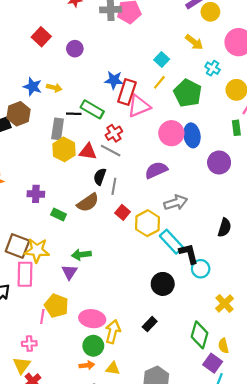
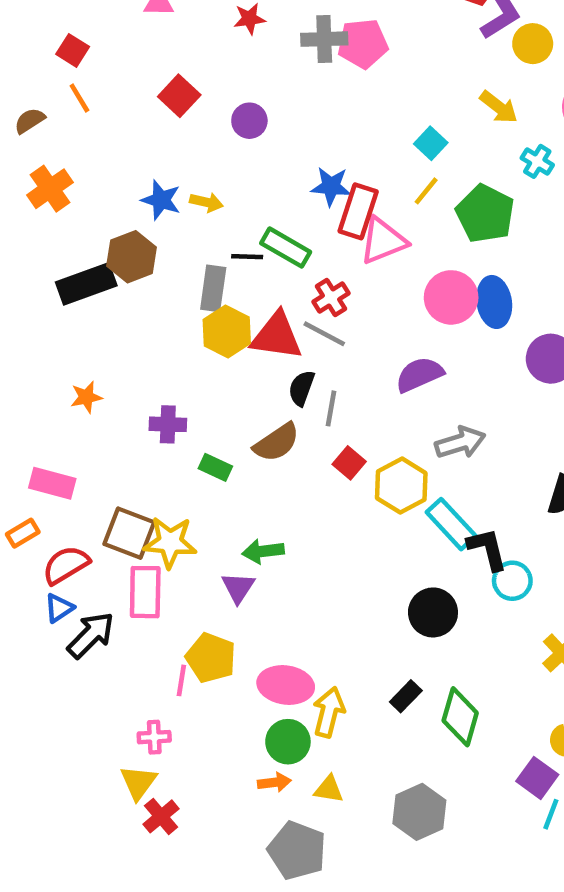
red triangle: (88, 152) -> (277, 336), size x1.4
green diamond: (200, 335) -> (460, 717), moved

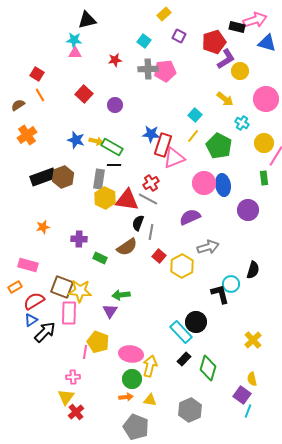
green rectangle: (286, 248) -> (112, 147), moved
brown hexagon: (132, 257) -> (63, 177), moved
cyan rectangle: (451, 524) -> (181, 332), moved
cyan circle: (512, 581) -> (231, 284), moved

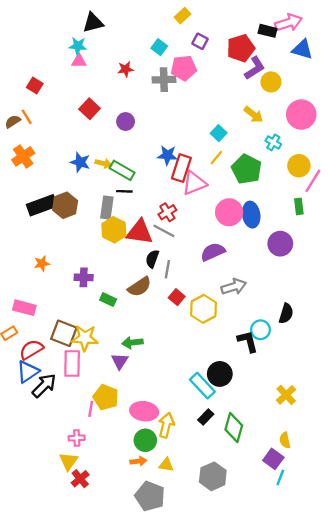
pink pentagon: (165, 71) -> (184, 68), moved
orange line: (40, 95) -> (27, 117), moved
blue triangle: (31, 320) -> (28, 372), size x1.5

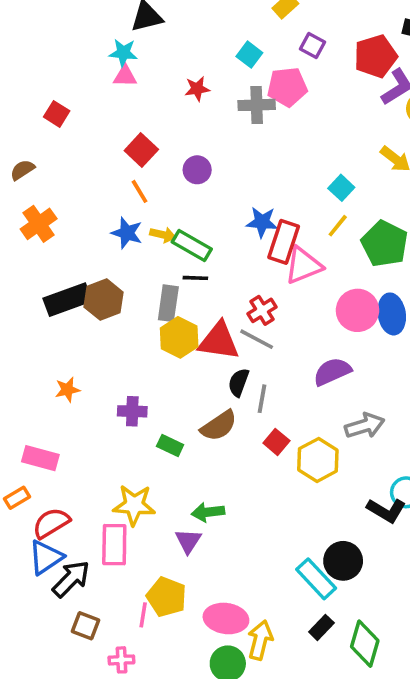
orange line: (27, 117) -> (139, 191), moved
brown square: (64, 333) -> (85, 626), moved, size x0.7
black L-shape: (248, 341) -> (386, 510), turned 135

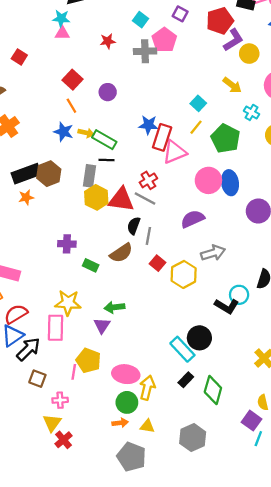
pink pentagon: (287, 87) -> (164, 40), turned -30
orange star: (67, 390) -> (26, 197), moved

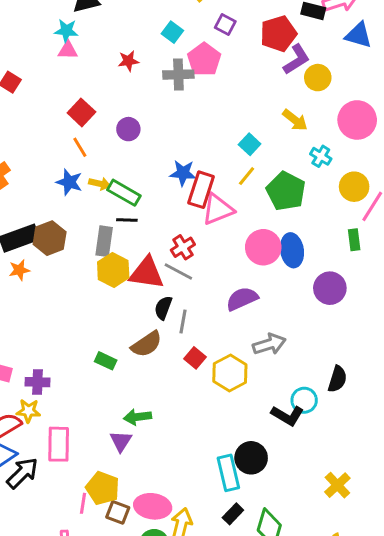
purple cross: (67, 244) -> (37, 382), moved
yellow star: (68, 303) -> (28, 411), moved, size x0.7
cyan rectangle: (182, 349) -> (228, 473), turned 30
brown square: (37, 379) -> (118, 512), moved

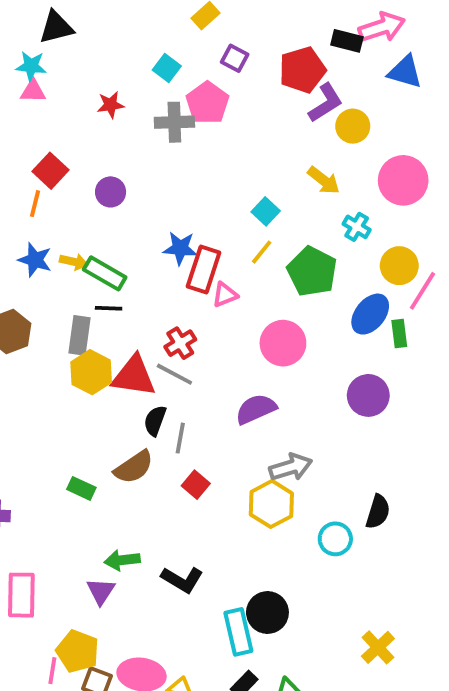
orange line: (80, 147) -> (35, 204), moved, turned 45
pink triangle: (218, 209) -> (225, 295), size x0.6
blue ellipse: (292, 250) -> (370, 314), moved, turned 48
yellow hexagon: (230, 373) -> (271, 504), moved
black L-shape: (287, 415) -> (182, 580), moved

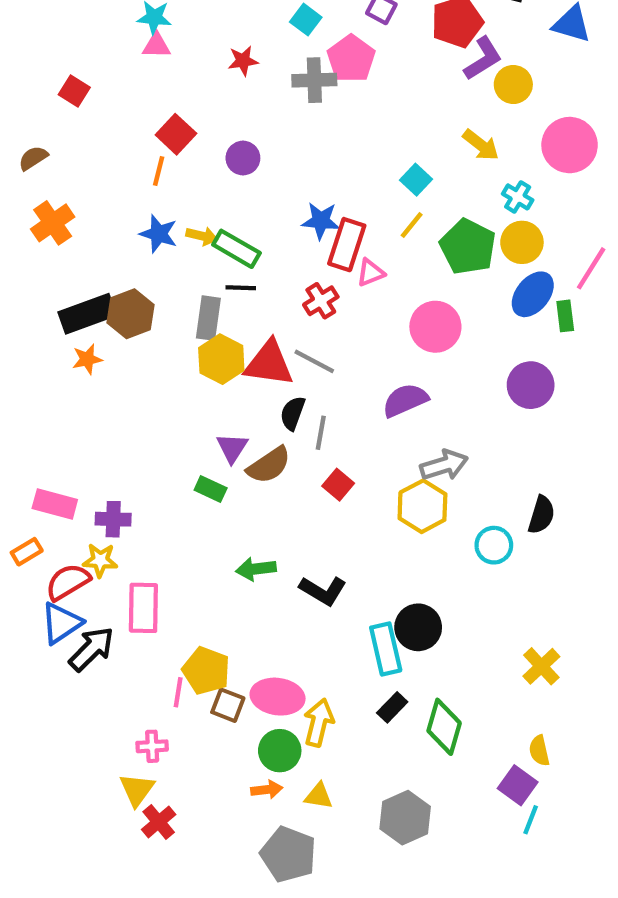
yellow circle: (399, 266) -> (522, 242), moved
red cross: (180, 343) -> (321, 301), moved
purple triangle: (101, 591) -> (232, 448), moved

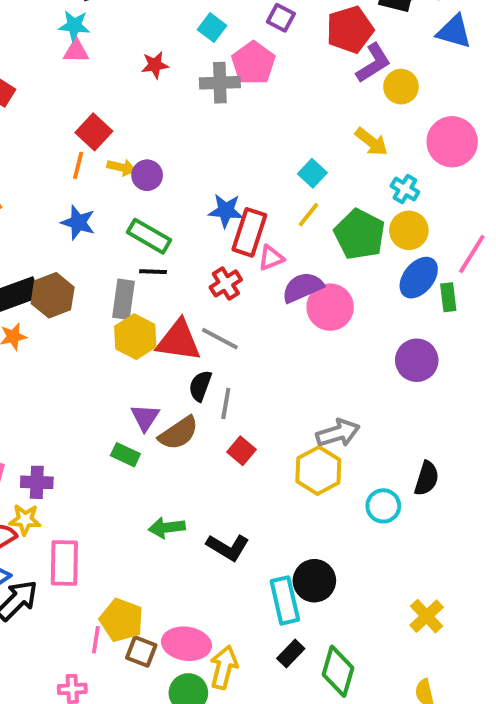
purple circle: (243, 158) -> (147, 175), moved
yellow arrow: (202, 236) -> (121, 167), moved
purple semicircle: (405, 400) -> (303, 287), moved

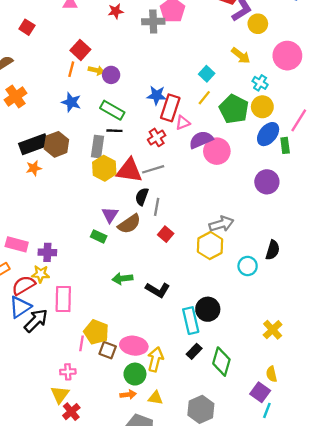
gray line: (220, 339) -> (153, 169), turned -45

